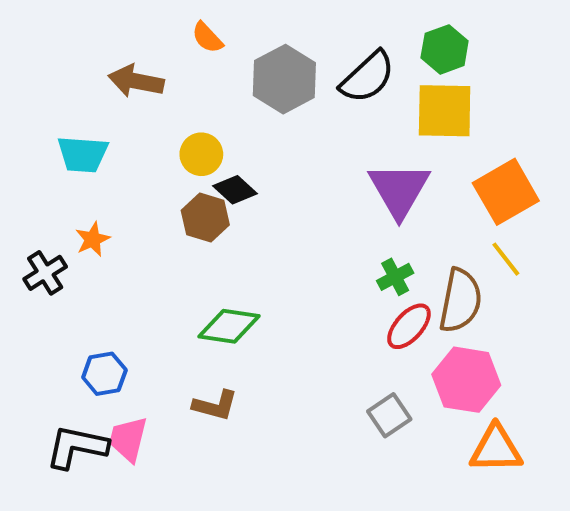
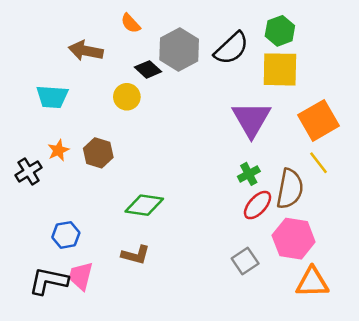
black diamond: (235, 190) -> (148, 69), moved
brown hexagon: (205, 218) -> (98, 153), moved

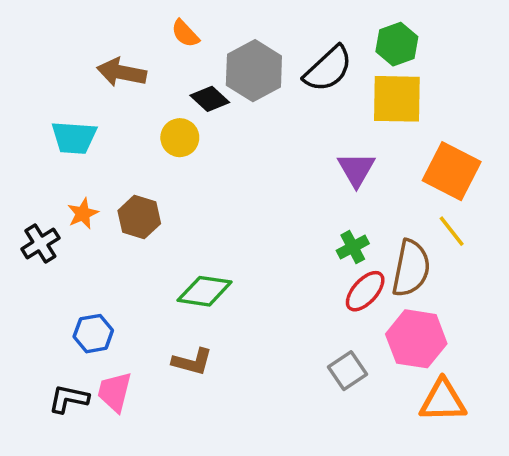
purple triangle: (251, 119) -> (356, 169), size x0.7
orange square: (318, 120) -> (452, 171), turned -33
black L-shape: (48, 281) -> (69, 399), size x0.7

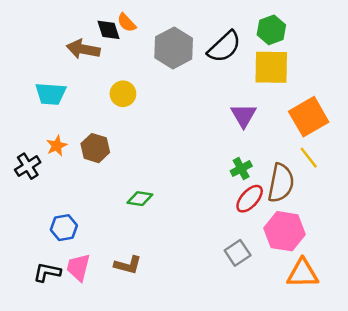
black diamond: (210, 99) -> (109, 30), moved, turned 30
orange square: (452, 171) -> (309, 117), turned 33
green diamond: (205, 291) -> (140, 199), size x0.7
brown L-shape: (192, 362) -> (128, 265), moved

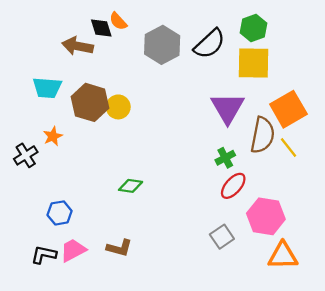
yellow circle: (123, 94) -> (118, 107), moved
purple triangle: (244, 115) -> (228, 108), size x1.4
brown hexagon: (95, 148) -> (90, 102), moved, size x1.4
brown semicircle: (281, 183) -> (263, 135), moved
pink trapezoid: (78, 267) -> (73, 250), turned 48

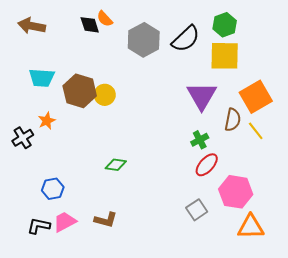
brown arrow: (78, 46) -> (32, 26), moved
brown semicircle: (263, 135) -> (233, 120), size x0.7

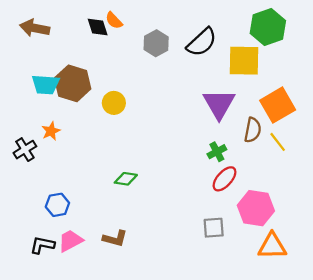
green hexagon: (225, 25) -> (268, 27), moved, size x1.4
gray hexagon: (144, 40) -> (156, 43), size x0.7
brown hexagon: (80, 91) -> (73, 83), moved
gray square: (197, 210) -> (214, 228), turned 30

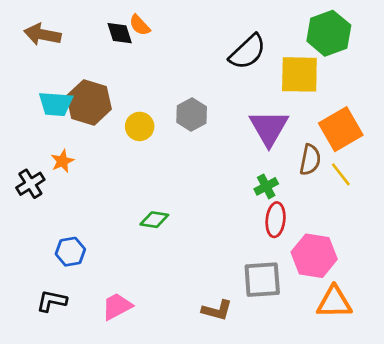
gray hexagon: (156, 43) -> (192, 114), moved
red ellipse: (224, 179) -> (276, 220), turned -36
gray square: (214, 228) -> (262, 280), size x1.4
brown L-shape: (115, 238) -> (217, 310), moved
pink trapezoid: (70, 241) -> (117, 306), moved

